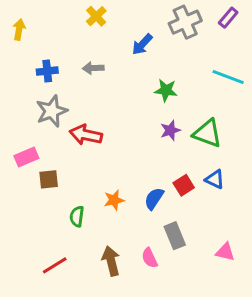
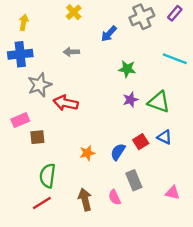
yellow arrow: (19, 30) -> (24, 22), moved
blue cross: (47, 71) -> (20, 54), moved, size x1.5
green semicircle: (77, 216) -> (48, 176), moved, size x1.5

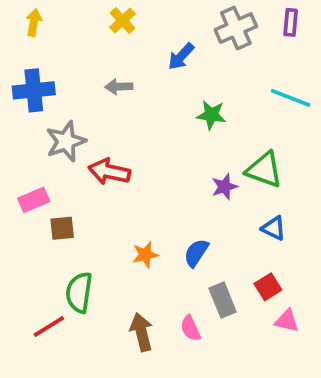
purple rectangle: (175, 13) -> (291, 22), turned -35
yellow arrow: (24, 22) -> (34, 22), moved
purple star: (130, 100) -> (225, 187), moved
red square: (141, 142) -> (268, 287), moved
red line: (42, 203) -> (49, 326), moved

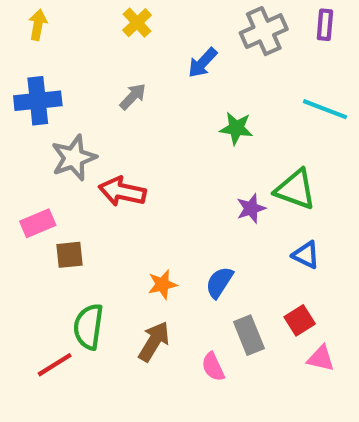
gray arrow: (119, 87) -> (133, 97), turned 136
brown arrow: (141, 332) -> (154, 341), moved, turned 45

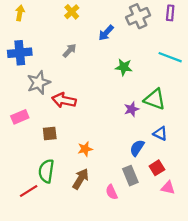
brown square: (69, 255) -> (50, 133), moved
blue semicircle: (219, 282) -> (137, 148), moved

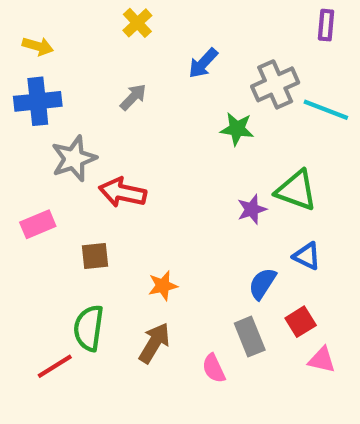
yellow arrow: (20, 13) -> (38, 46), moved, turned 96
gray cross: (138, 16) -> (275, 84), moved

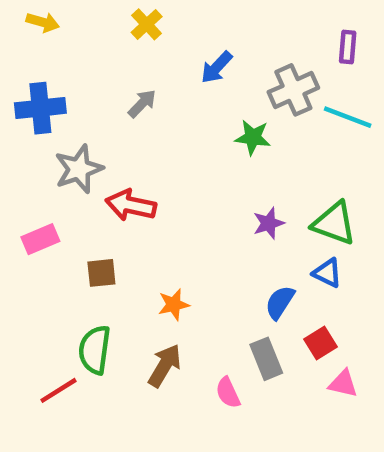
purple rectangle: (326, 25) -> (348, 47), moved
yellow arrow: (38, 46) -> (43, 22), moved
green triangle: (296, 190) -> (334, 223), moved

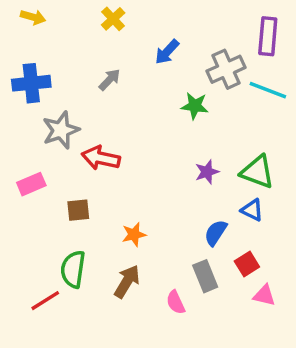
purple rectangle: (348, 47) -> (268, 36), size x1.5

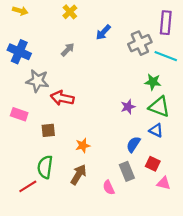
blue cross: (31, 83) -> (19, 52), turned 30
green star: (195, 106) -> (153, 82), moved
gray star: (61, 130) -> (38, 81), turned 30
pink rectangle: (31, 184) -> (19, 114), turned 42
red square: (247, 264) -> (153, 164), turned -32

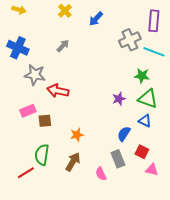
blue arrow: (103, 32) -> (96, 19), moved
pink rectangle: (19, 114) -> (28, 111), moved, turned -42

